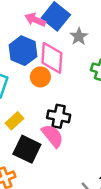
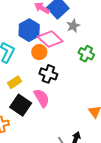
pink diamond: (52, 58) -> (50, 39), turned -60
black cross: (59, 116) -> (48, 74), moved

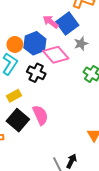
orange circle: (39, 52) -> (15, 44), moved
black cross: (48, 74) -> (36, 73), moved

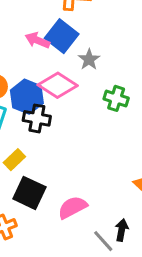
blue hexagon: (35, 43) -> (27, 97), moved
pink semicircle: (40, 115) -> (72, 207), moved, turned -78

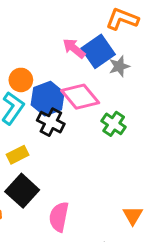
gray star: (89, 59) -> (119, 66), moved
green cross: (116, 98) -> (114, 124), moved
pink semicircle: (72, 207) -> (59, 217), turned -68

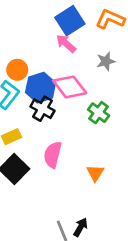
blue square: (98, 51) -> (70, 21), moved
orange triangle: (133, 215) -> (95, 173), moved
pink semicircle: (59, 217) -> (53, 155), moved

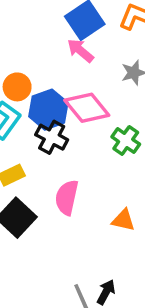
orange triangle: (95, 173) -> (123, 220), turned -48

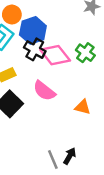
pink diamond: (87, 108) -> (55, 55), moved
pink semicircle: (67, 197) -> (44, 91), turned -65

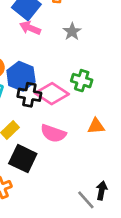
orange triangle: (83, 107) -> (96, 126), moved

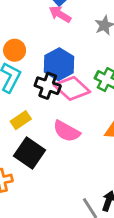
blue hexagon: (21, 76) -> (59, 64), moved

